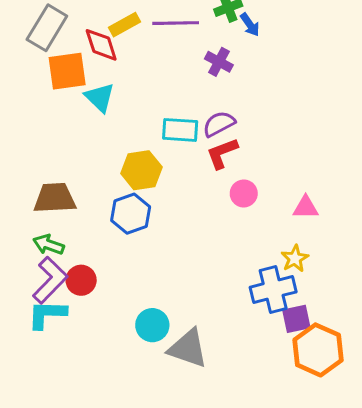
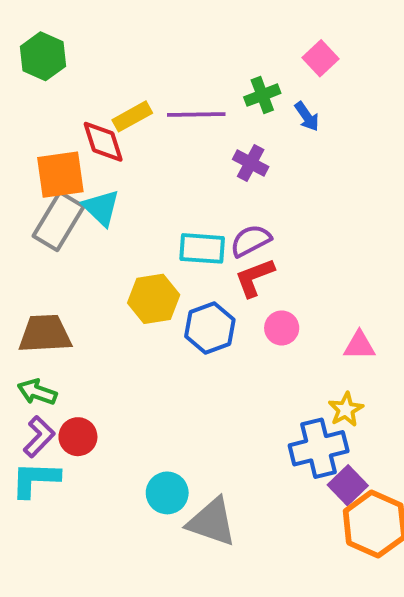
blue arrow: (250, 25) -> (307, 116), moved
gray rectangle: (47, 28) -> (59, 221), moved
blue hexagon: (131, 214) -> (210, 328), moved
purple L-shape: (50, 280) -> (39, 437), size x0.7
purple square: (296, 319) -> (348, 485), turned -32

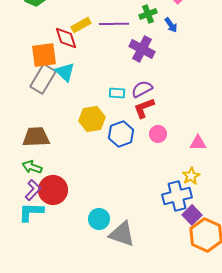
purple cross: (251, 163) -> (142, 49), size x1.4
cyan rectangle: (202, 248) -> (117, 93), size x0.7
red circle: (78, 437) -> (53, 190), size x1.5

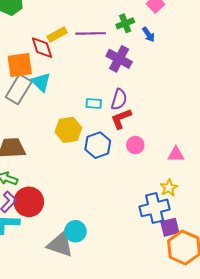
purple semicircle: (142, 89) -> (119, 99), turned 135
purple square: (192, 215) -> (170, 227), turned 30
gray triangle: (122, 234) -> (60, 244), moved

